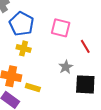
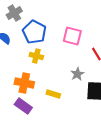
yellow rectangle: (33, 88) -> (53, 94), moved

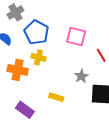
orange cross: (24, 83) -> (18, 70), moved

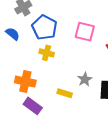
orange cross: (18, 70) -> (25, 82), moved
gray star: (81, 76) -> (85, 79), moved

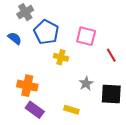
yellow cross: (47, 53) -> (61, 57), moved
yellow rectangle: (65, 93) -> (71, 110), moved

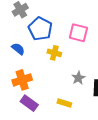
blue semicircle: (15, 38) -> (18, 49), moved
orange cross: (27, 86) -> (22, 80), turned -30

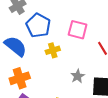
blue semicircle: (18, 49) -> (16, 46), size x1.6
yellow cross: (54, 53) -> (53, 50), turned -32

